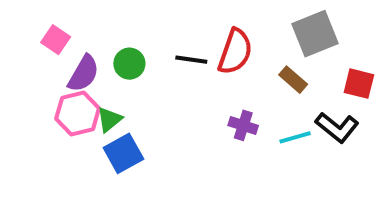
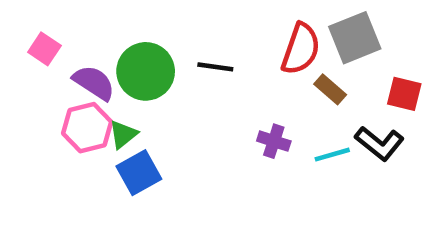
pink square: (56, 40) -> (44, 49), moved
red semicircle: (235, 52) -> (301, 49), moved
green circle: (129, 64) -> (146, 71), size x1.6
purple semicircle: (84, 74) -> (94, 83), turned -87

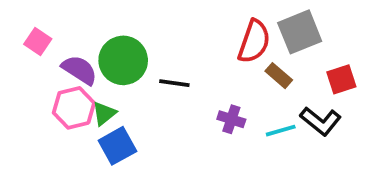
black line: (215, 67) -> (174, 83), moved
red square: (404, 94) -> (341, 79), turned -32

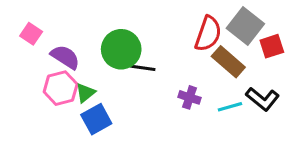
gray square: (300, 32) -> (245, 26), turned -30
green circle: (123, 60) -> (121, 49), moved
brown rectangle: (279, 76) -> (228, 62), size x1.5
red square: (341, 79) -> (272, 46), moved

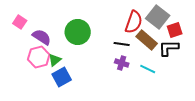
black line: (143, 68) -> (122, 44), moved
black L-shape: (263, 99) -> (169, 48), moved, turned 140
cyan line: (230, 107) -> (148, 69), turned 42

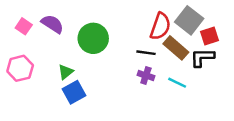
purple semicircle: (42, 37) -> (52, 24), moved
pink hexagon: (39, 57) -> (20, 68), moved

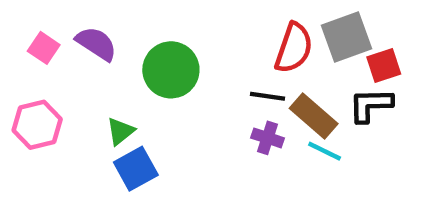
gray square: (189, 20) -> (346, 37), turned 32
brown rectangle: (176, 48) -> (314, 116), moved

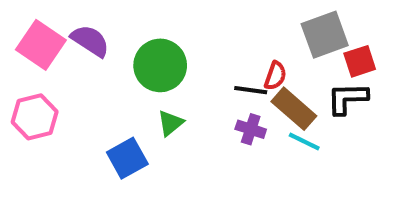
pink square: (44, 48) -> (41, 45), size x1.6
red semicircle: (294, 48) -> (275, 76), moved, size x0.6
green triangle: (120, 131) -> (170, 123), moved

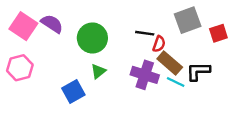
red square: (360, 61) -> (218, 33), moved
black line: (251, 90) -> (145, 33), moved
black L-shape: (347, 98) -> (198, 71), moved
purple cross: (251, 129) -> (145, 75), size x1.6

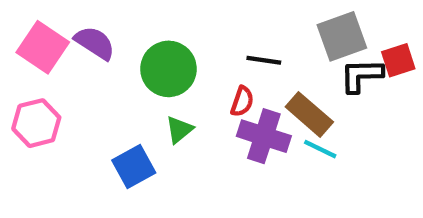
red semicircle: (159, 44) -> (242, 101), moved
black L-shape: (198, 71) -> (361, 75), moved

